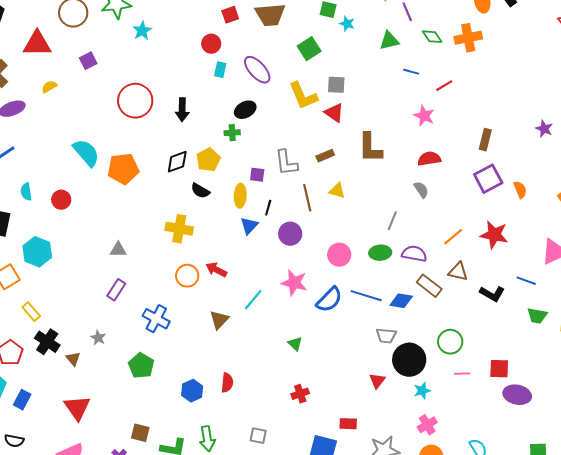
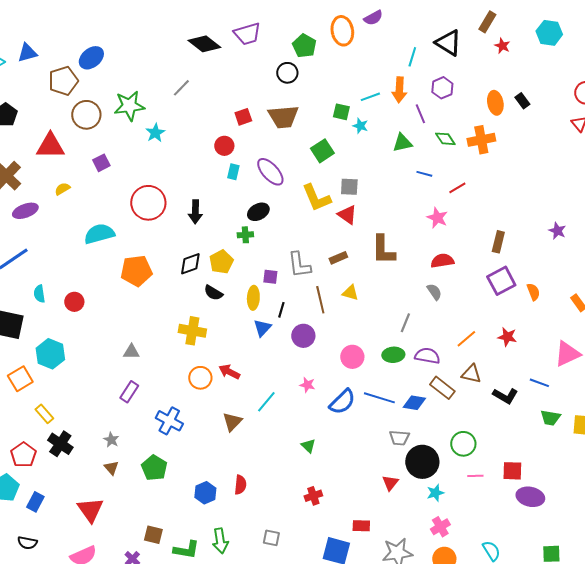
cyan semicircle: (86, 153) -> (99, 234), moved, turned -64
red star: (494, 235) -> (507, 337), size x0.7
pink star: (294, 283) -> (307, 385), size x0.6
brown triangle: (73, 359) -> (111, 468), moved

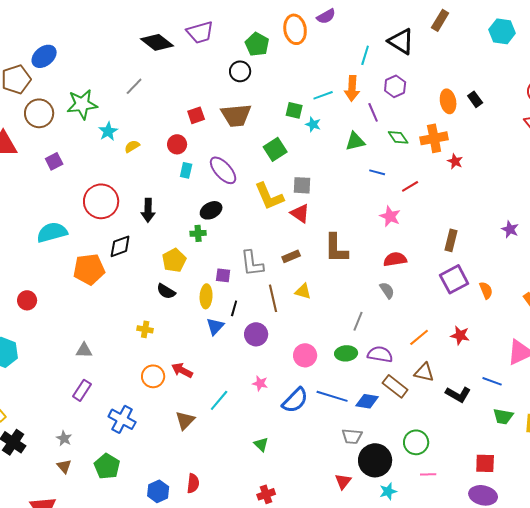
red star: (502, 46) -> (455, 161), moved
yellow semicircle: (62, 189) -> (132, 146), moved
black diamond: (190, 264) -> (120, 246), moved
yellow cross: (192, 331) -> (145, 329), size x0.6
red square: (512, 471) -> (485, 463), moved

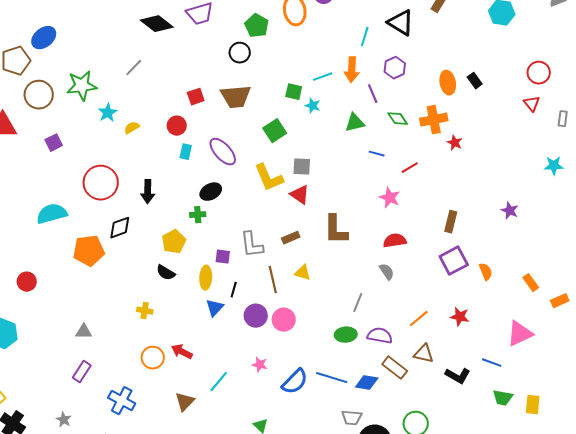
pink circle: (305, 355) -> (284, 320), moved

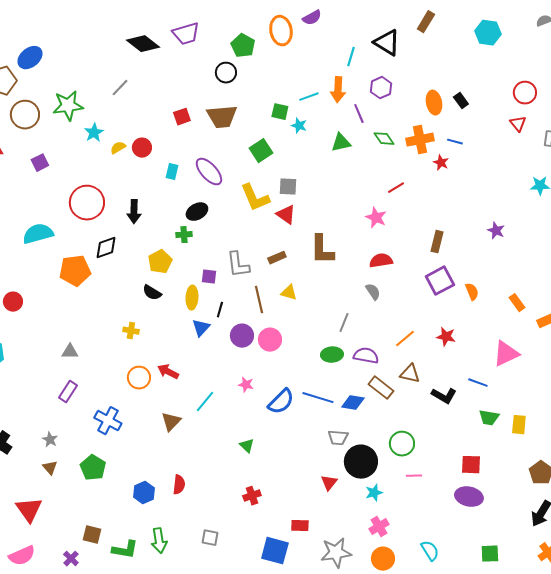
red circle: (177, 126) -> (142, 148), moved
blue line: (377, 154) -> (455, 142), moved

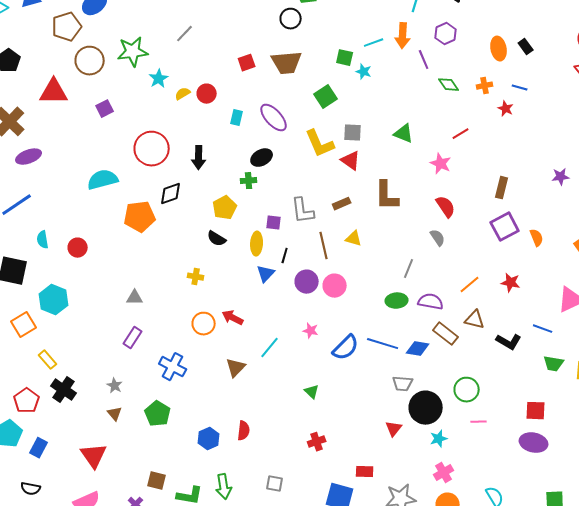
orange cross: (420, 140) -> (485, 86), size x0.6
green triangle: (341, 143) -> (404, 134), moved, turned 35
purple star: (496, 231) -> (561, 177), turned -30
red semicircle: (381, 261) -> (446, 207), turned 65

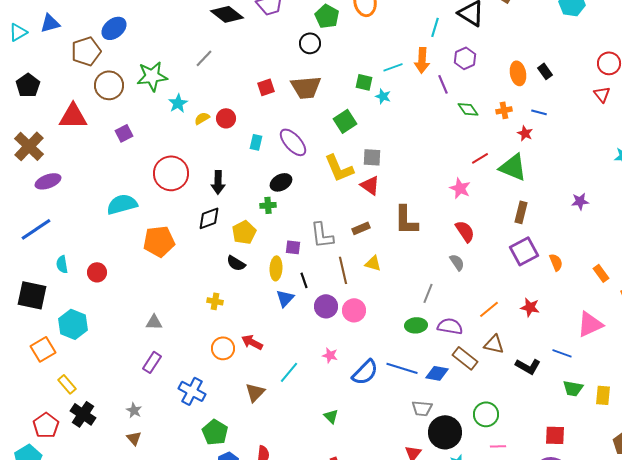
green triangle: (404, 134) -> (513, 167), moved, size x1.4
black diamond: (171, 194) -> (209, 218), moved
black line: (285, 256) -> (304, 280), turned -35
green pentagon: (158, 414) -> (215, 432), moved

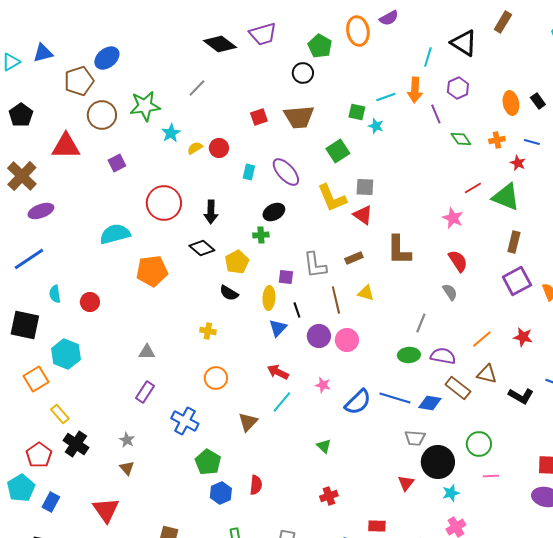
black diamond: (209, 218) -> (202, 248), turned 60
red arrow: (252, 342) -> (278, 372), moved

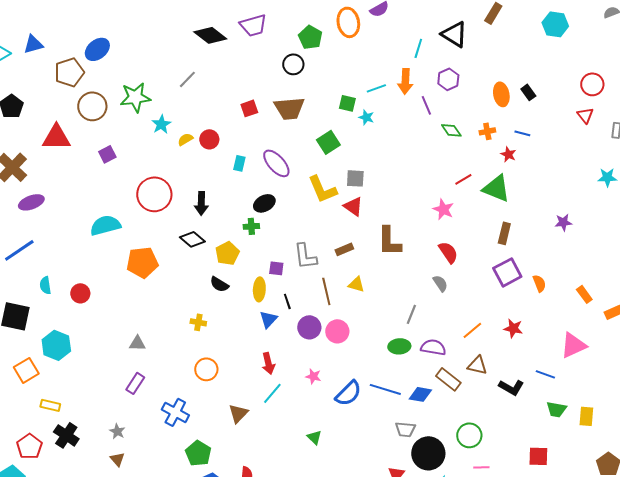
red arrow: (278, 372) -> (268, 363), turned -130
yellow rectangle: (60, 414) -> (50, 405), turned -36

